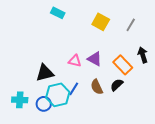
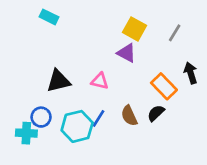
cyan rectangle: (58, 13) -> (49, 17), moved
purple triangle: (95, 59) -> (127, 53), moved
black triangle: (45, 73) -> (58, 81), moved
blue circle: (44, 104) -> (41, 117), moved

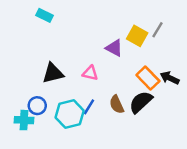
yellow square: (135, 29) -> (137, 36), moved
black arrow: (191, 73) -> (170, 78), moved, turned -48
black semicircle: (156, 113) -> (141, 102), size x1.5

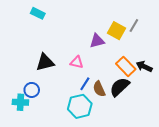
purple triangle: (114, 48) -> (97, 41), turned -42
blue line: (89, 107) -> (85, 84), moved
cyan hexagon: (70, 114) -> (80, 106), moved

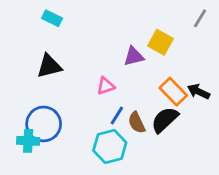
gray line: (134, 26) -> (200, 18), moved
black triangle: (45, 62) -> (49, 66), moved
pink triangle: (77, 62) -> (106, 86), turned -32
blue circle: (32, 90) -> (44, 124), size x1.6

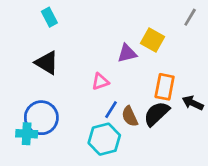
cyan rectangle: (52, 18) -> (49, 17), turned 36
black triangle: (49, 66) -> (47, 63), turned 45
orange rectangle: (173, 92) -> (165, 87), turned 55
black arrow: (199, 92) -> (193, 103), moved

